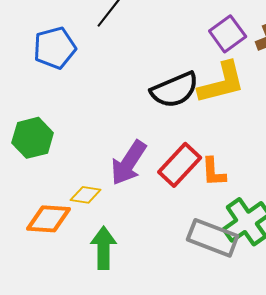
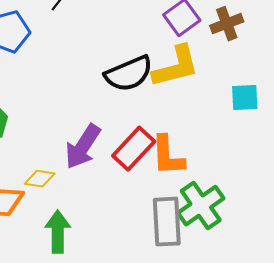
orange L-shape: (214, 172) -> (168, 156), size x1.4
gray rectangle: (213, 238) -> (167, 222), turned 66

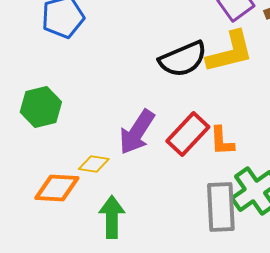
orange L-shape: (168, 156) -> (222, 141), size x0.7

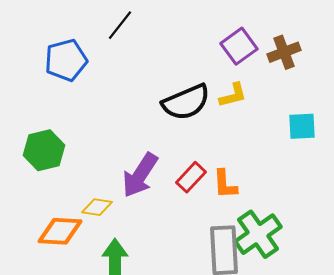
yellow L-shape: (230, 52) -> (233, 95), size x0.6
red rectangle: (188, 134) -> (191, 177), size x0.7

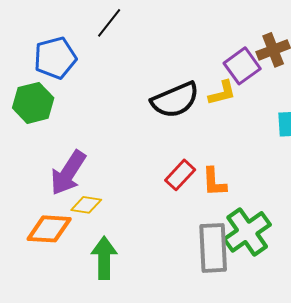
purple square: (239, 46) -> (242, 66), moved
green hexagon: (44, 150) -> (33, 103), moved
purple arrow: (140, 175) -> (68, 173), moved

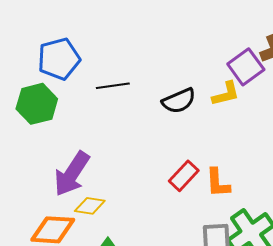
black line: (109, 23) -> (113, 86), moved, turned 44
black semicircle: (175, 100) -> (179, 101), size x0.7

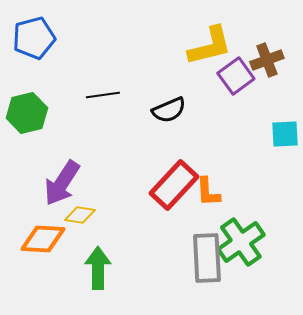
blue pentagon: (59, 59) -> (34, 38), moved
yellow L-shape: (226, 94) -> (210, 46), moved, size x1.6
red rectangle: (184, 176) -> (174, 185), size x1.6

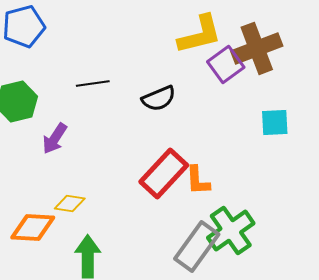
brown cross: (267, 60) -> (257, 48), size x1.5
purple arrow: (62, 183) -> (55, 138), moved, size x0.7
gray rectangle: (207, 258) -> (197, 246), turned 39

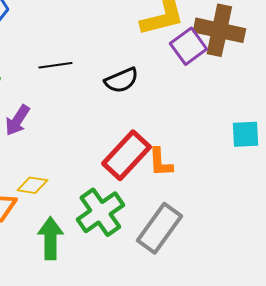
brown cross: (257, 48) -> (219, 30), turned 33
cyan square: (275, 122) -> (245, 134), moved
green cross: (231, 230) -> (100, 212), moved

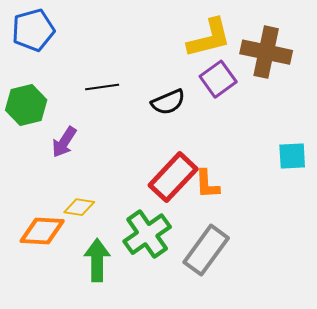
purple square: (188, 46) -> (218, 79), moved

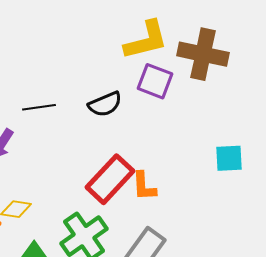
purple square: (218, 79) -> (155, 81), turned -33
black line: (102, 87) -> (39, 107), moved

